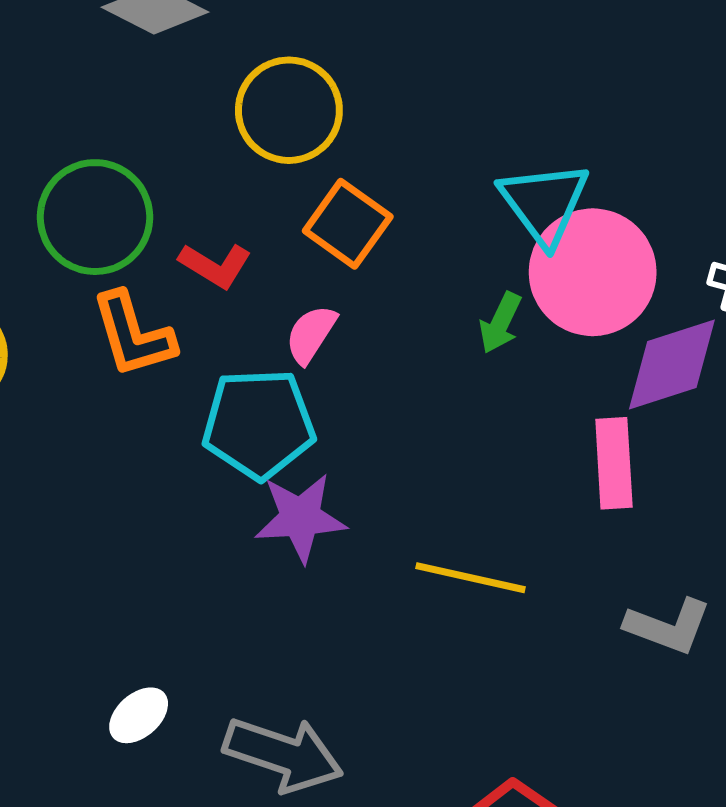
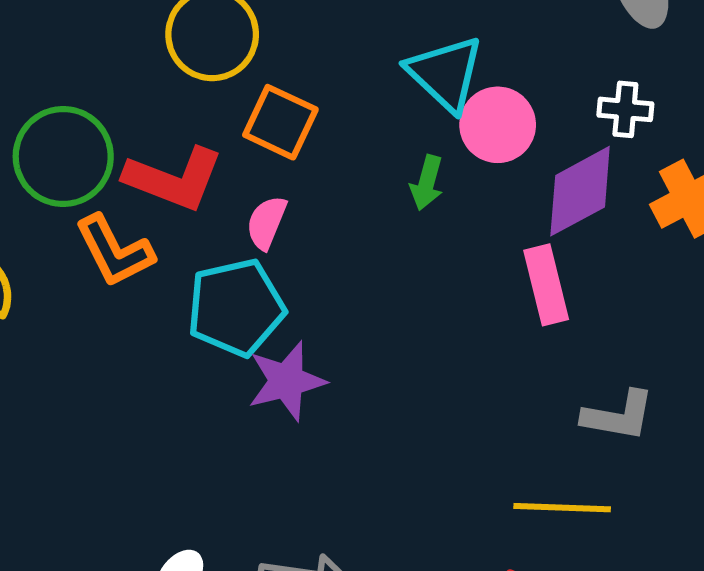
red L-shape: (215, 265) -> (174, 179), size x1.6
pink circle: (593, 272) -> (498, 125), size x0.7
yellow line: (470, 578) -> (562, 508), moved

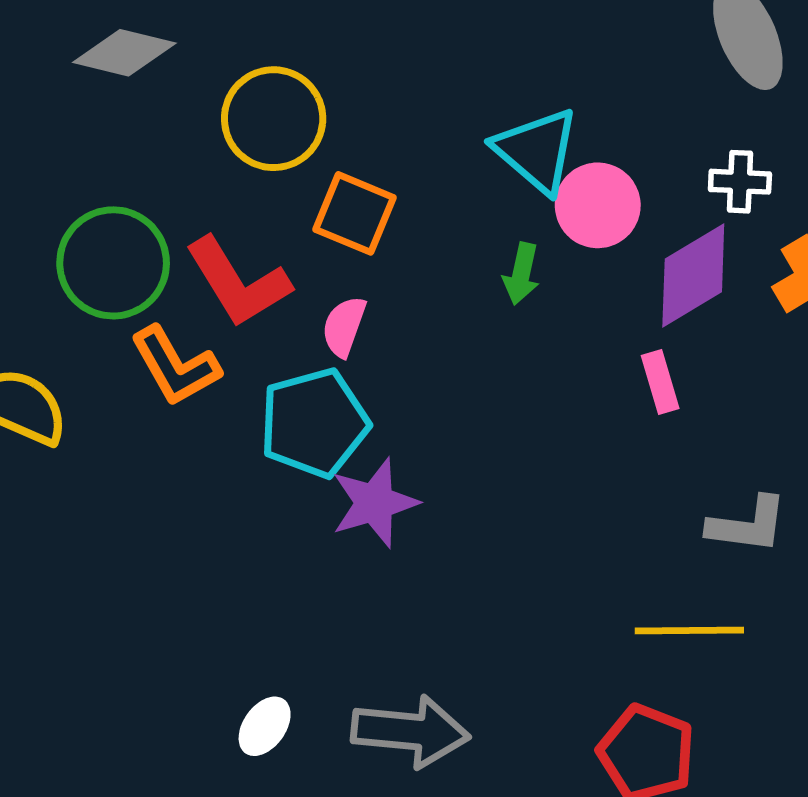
red L-shape: (174, 179) -> (238, 282), turned 40
pink rectangle: (546, 285) -> (660, 382), size x0.7

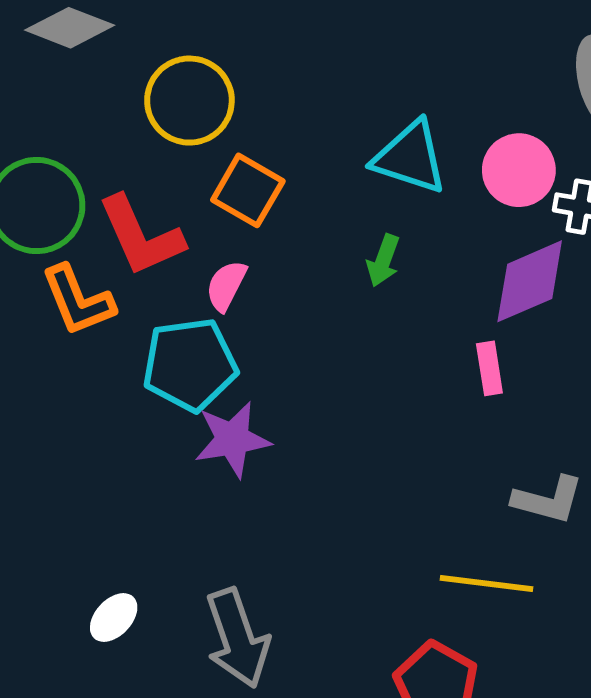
cyan triangle: (537, 151) -> (410, 157), turned -30
pink circle: (598, 205) -> (519, 170), moved
gray arrow: (410, 731) -> (237, 638), turned 58

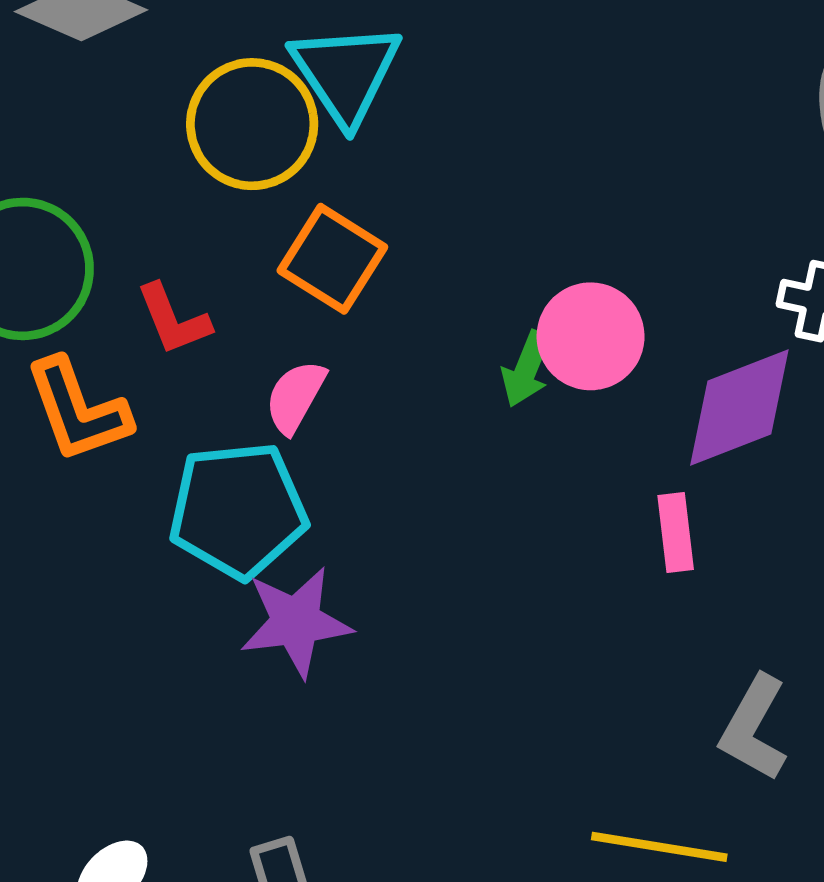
cyan triangle: (410, 157) -> (346, 73), moved, turned 36
pink circle: (519, 170) -> (591, 336), moved
red L-shape: (141, 236) -> (173, 319), size x0.6
gray L-shape: (548, 500) -> (754, 728), turned 102

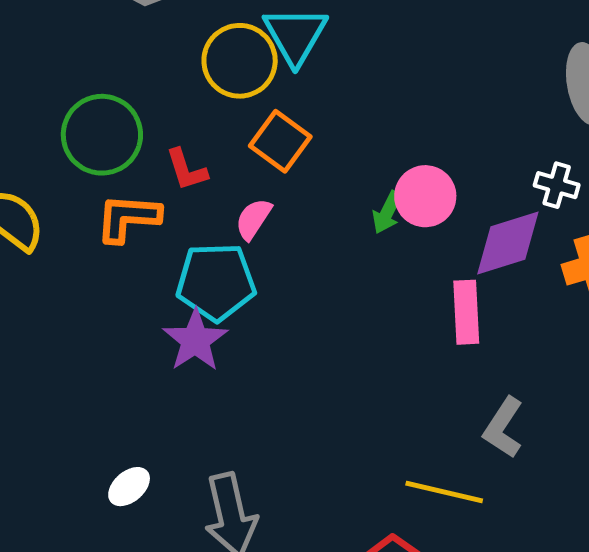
orange L-shape: (78, 410) -> (128, 218), turned 110
pink rectangle: (676, 533) -> (466, 312), size x1.4
purple star: (296, 622) -> (195, 340), moved, turned -30

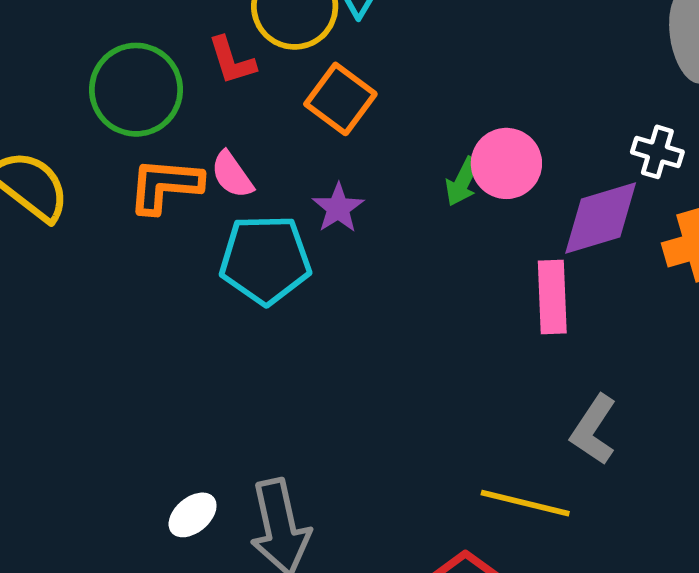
red L-shape: (186, 170) -> (232, 61), moved
pink semicircle: (253, 219) -> (232, 175), moved, turned -69
purple star: (195, 340) -> (338, 208), moved, size x0.7
white ellipse: (129, 487) -> (193, 515), moved

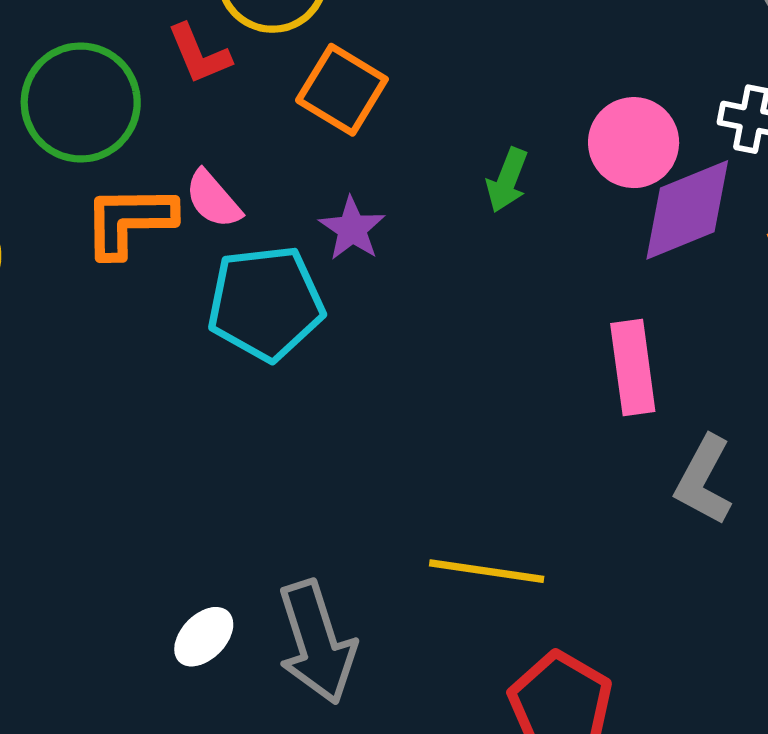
pink circle: (506, 163) -> (634, 143), moved
pink rectangle: (552, 297) -> (633, 368), moved
yellow line: (525, 503) -> (487, 571), moved

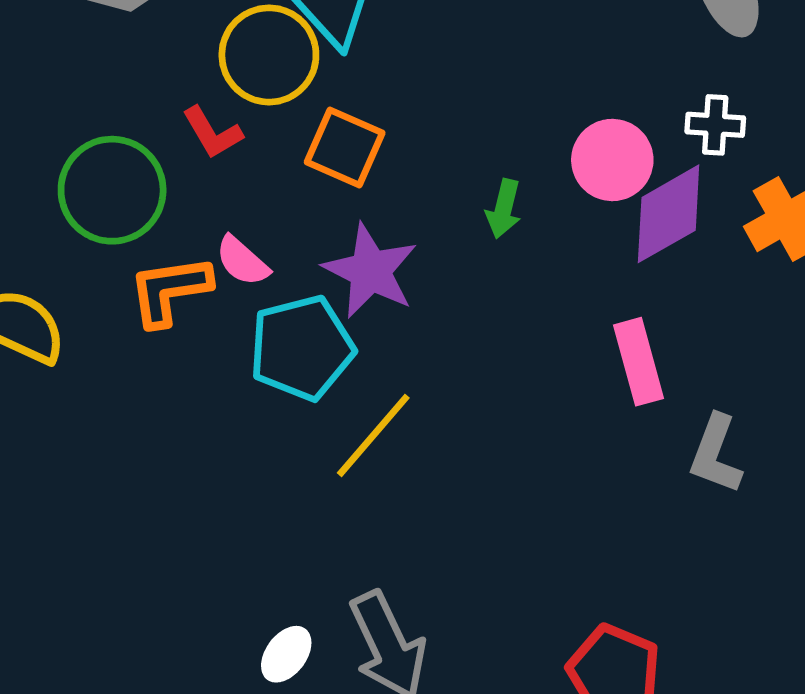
purple star: (352, 229) -> (370, 271), size x1.6
yellow line: (487, 571) -> (373, 435), moved, turned -50

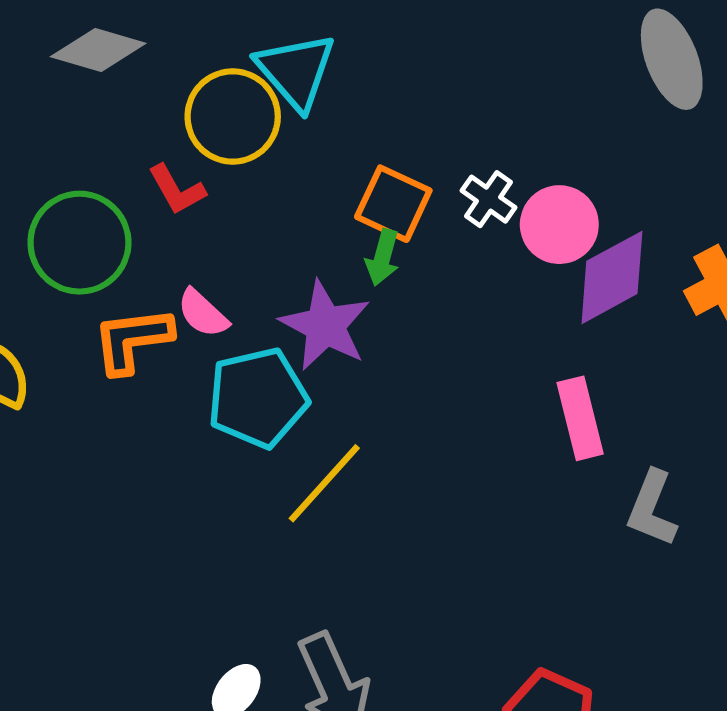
white cross: (715, 125) -> (489, 199), moved, turned 30
orange square: (345, 148) -> (393, 204), moved
green arrow: (504, 209) -> (382, 257), moved

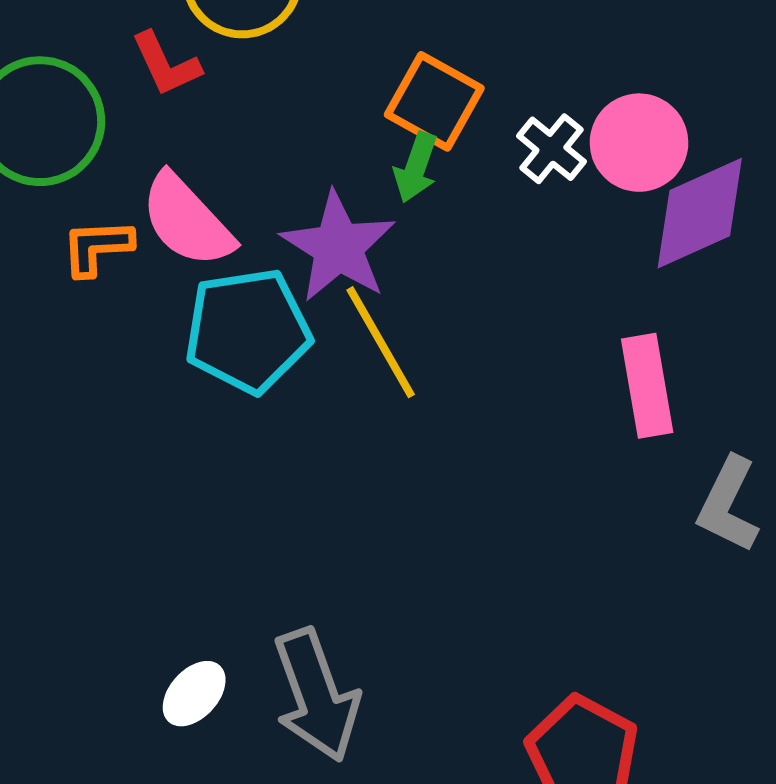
white cross: (489, 199) -> (551, 149), moved
pink semicircle: (203, 313) -> (187, 220), size x1.5
orange L-shape: (132, 340) -> (97, 247), size x0.7
yellow line: (324, 483) -> (381, 342), moved, turned -76

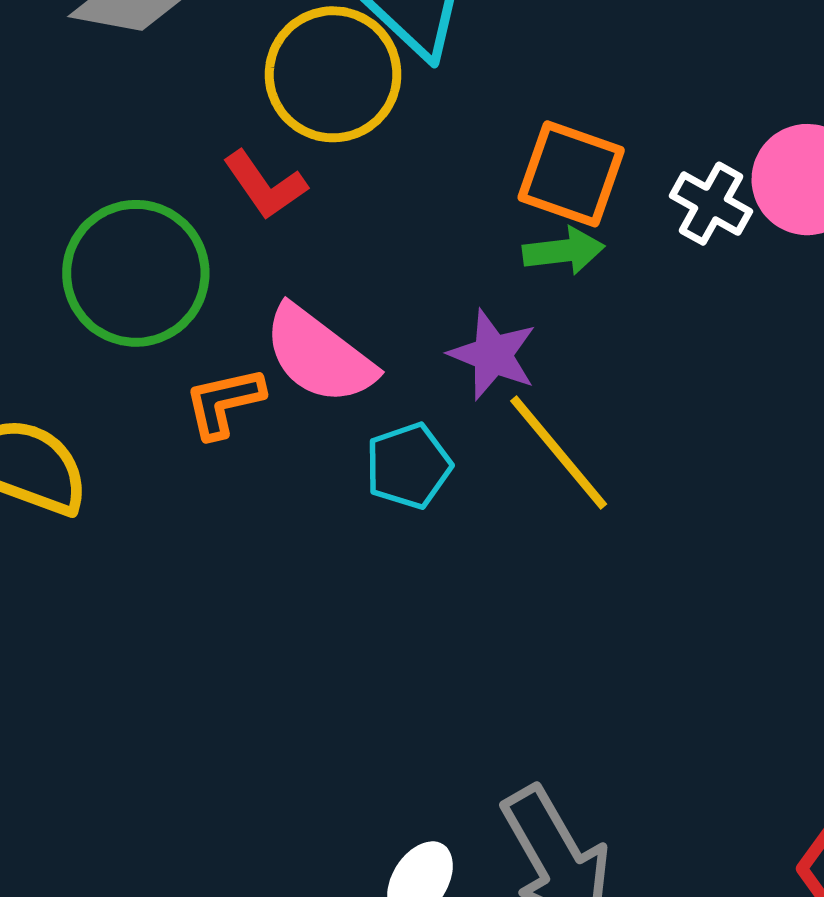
green arrow: (416, 167) -> (564, 251), turned -106
purple star: (338, 247) -> (493, 355), size x0.7
cyan pentagon: (248, 331) -> (408, 466), size x0.6

